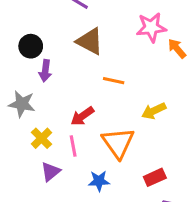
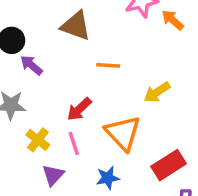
purple arrow: (45, 71) -> (31, 65), turned 130
red rectangle: (155, 177) -> (169, 165), size x1.4

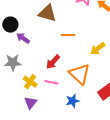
pink line: (74, 143) -> (51, 82), turned -56
purple triangle: (53, 175) -> (31, 103), moved

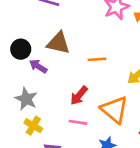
brown triangle: (47, 13) -> (58, 43), moved
gray star: (13, 62) -> (26, 99), turned 30
yellow cross: (30, 82) -> (33, 126), moved

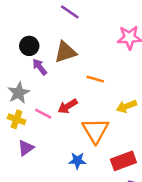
brown triangle: (58, 43) -> (65, 52), turned -50
pink line: (78, 122) -> (43, 114), moved
yellow cross: (33, 126) -> (17, 119), turned -30

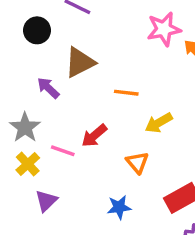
black circle: (29, 46) -> (37, 30), moved
yellow arrow: (126, 106) -> (159, 123), moved
yellow cross: (17, 119) -> (28, 164), turned 36
orange triangle: (95, 130) -> (137, 162), size x0.6

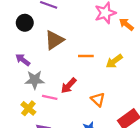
purple arrow: (48, 88) -> (23, 60), moved
yellow arrow: (159, 123) -> (114, 61), moved
gray star: (25, 127) -> (35, 80), moved, turned -30

